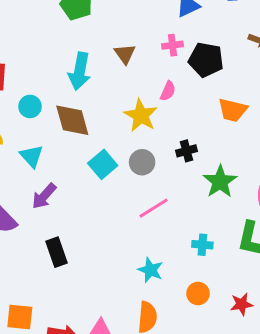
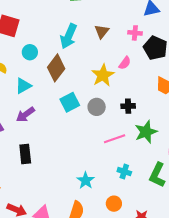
brown diamond: (72, 120) -> (56, 68), turned 40
cyan triangle: (32, 156) -> (23, 86), turned 30
pink line: (154, 208) -> (115, 139), moved

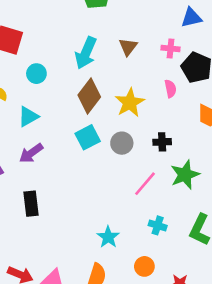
pink semicircle: (125, 63) -> (170, 89), moved, turned -48
brown diamond: (56, 68) -> (89, 96), moved
pink line: (115, 139) -> (145, 184), turned -30

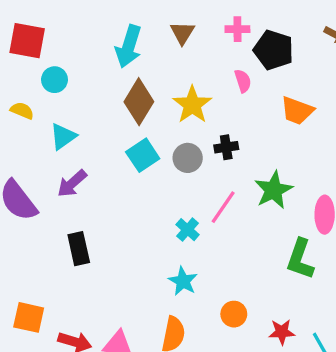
cyan circle: (36, 74) -> (54, 80), moved
black cross: (162, 142) -> (226, 147), moved
cyan cross: (158, 225) -> (188, 230), moved, turned 30

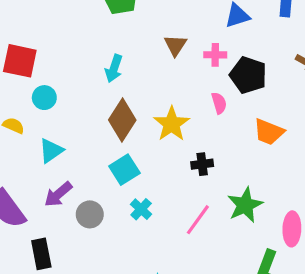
brown triangle: (182, 33) -> (175, 45), moved
cyan arrow: (129, 46) -> (114, 68), size x0.7
gray circle: (188, 158) -> (90, 214), moved
cyan cross: (188, 230) -> (141, 209), moved
black rectangle: (79, 249) -> (41, 254), moved

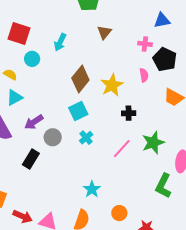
brown triangle: (175, 45) -> (104, 32), moved
cyan arrow: (114, 68) -> (60, 42), moved
cyan triangle: (51, 151) -> (15, 98), moved
black rectangle: (41, 254) -> (31, 159), moved, turned 36

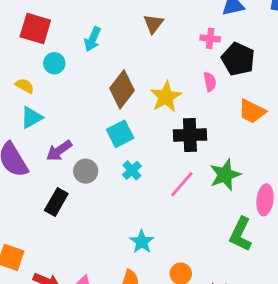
black cross: (129, 113) -> (190, 135), size x1.6

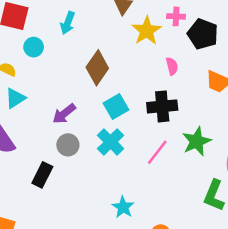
pink semicircle: (210, 82) -> (172, 66), moved
yellow star: (166, 97) -> (147, 31), moved
cyan square: (120, 134) -> (116, 106), moved
purple arrow: (59, 151) -> (64, 114), moved
cyan cross: (132, 170) -> (111, 142), size x1.5

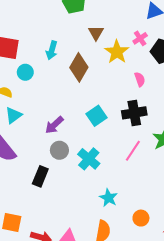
pink cross: (176, 16) -> (140, 38), turned -32
brown diamond: (97, 68) -> (79, 67), moved
cyan cross: (111, 142) -> (89, 159), moved

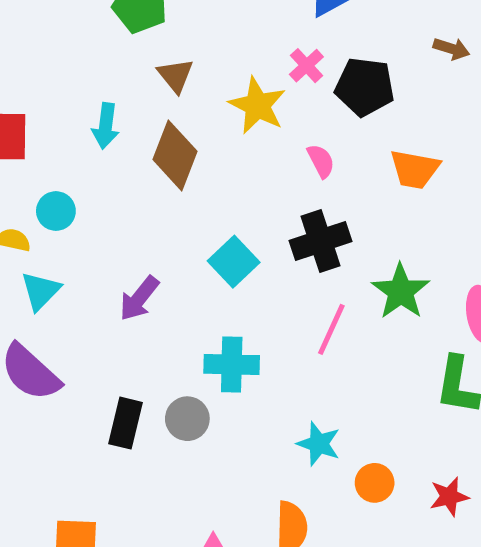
brown triangle: (96, 33) -> (175, 75), moved
cyan circle: (25, 72) -> (56, 211), moved
gray circle: (59, 150) -> (187, 419), moved
cyan cross: (89, 159) -> (232, 364), turned -30
cyan star: (108, 198) -> (319, 444), moved

